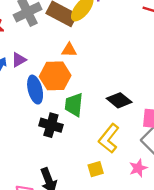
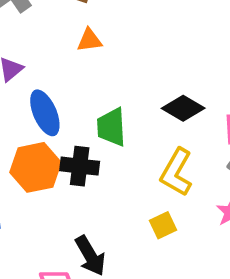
orange hexagon: (55, 76) -> (36, 167), moved

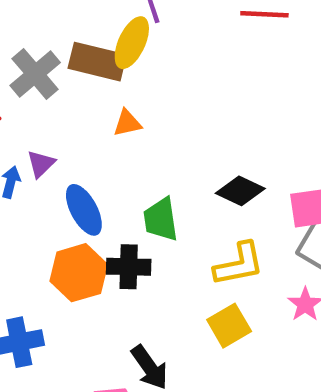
yellow L-shape: (176, 172) -> (239, 264), turned -126
yellow square: (163, 225) -> (229, 326), size x1.4

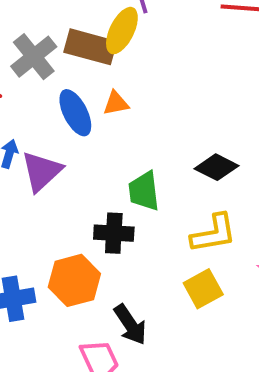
purple triangle: (41, 164) -> (41, 171), moved, size x1.6
blue ellipse: (84, 210) -> (75, 113), moved
orange hexagon: (79, 273) -> (74, 280), moved

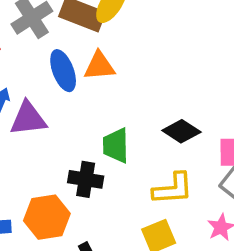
orange triangle: (116, 103) -> (99, 66), size x1.4
purple triangle: (41, 171) -> (28, 119), turned 30

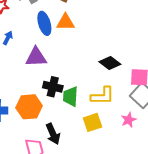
purple triangle: (28, 119) -> (36, 57), moved
green trapezoid: (116, 145) -> (70, 96), moved

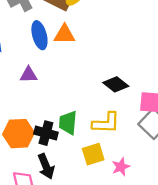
purple triangle: (36, 57) -> (28, 75), size x0.7
black cross: (53, 87) -> (46, 133), moved
pink star: (129, 120) -> (121, 167), moved

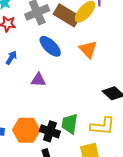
orange triangle: (64, 34) -> (88, 49), moved, turned 42
blue ellipse: (39, 35) -> (50, 46), turned -35

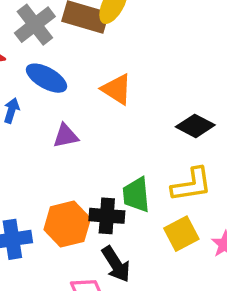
blue ellipse: (50, 46) -> (47, 78), moved
orange triangle: (88, 49) -> (117, 89), moved

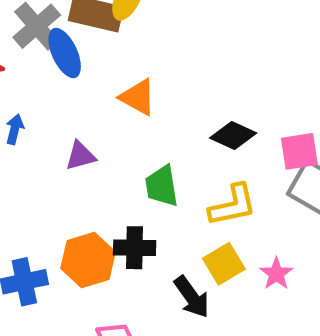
blue ellipse: (47, 78) -> (65, 53), moved, turned 39
green trapezoid: (136, 195) -> (162, 186), moved
black arrow: (116, 264) -> (192, 297), moved

